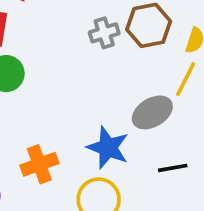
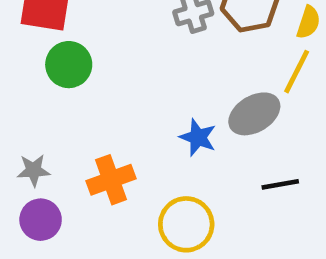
blue star: (108, 148) -> (198, 137), moved, size x0.7

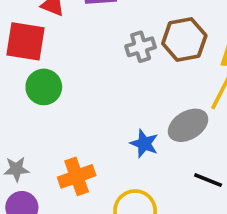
black line: (280, 184) -> (208, 180), turned 32

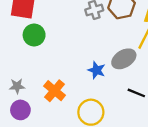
orange cross: (77, 176) -> (55, 91), turned -30

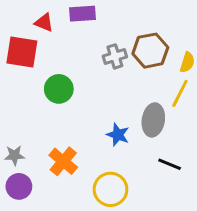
green circle: (34, 35) -> (59, 89), moved
gray ellipse: (124, 59) -> (153, 120), turned -50

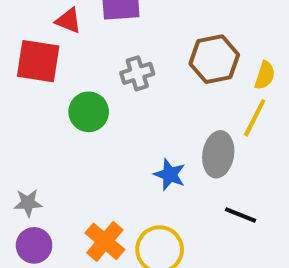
gray cross: (115, 56) -> (137, 73), moved
orange cross: (63, 161) -> (105, 241), moved

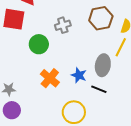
black line: (241, 215) -> (99, 89), moved
orange cross: (105, 241) -> (50, 78), moved

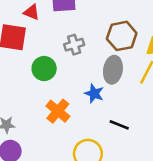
gray ellipse: (103, 65) -> (113, 70), moved
blue star: (79, 75) -> (94, 94), moved

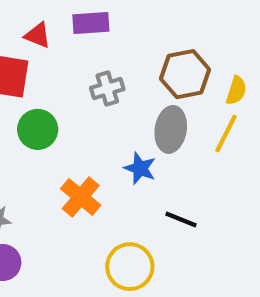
green circle: (44, 69) -> (38, 129), moved

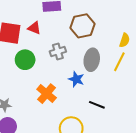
red triangle: (38, 35) -> (34, 28), moved
brown hexagon: (185, 74) -> (82, 26), moved
gray cross: (107, 88) -> (58, 52), moved

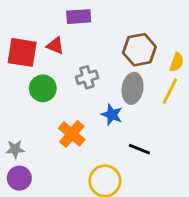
brown hexagon: (82, 26) -> (139, 50), moved

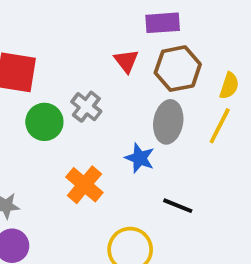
purple rectangle: (79, 17) -> (163, 23), moved
red triangle: (55, 46) -> (126, 61), moved, turned 30
gray cross: (87, 77) -> (86, 107), moved, turned -35

